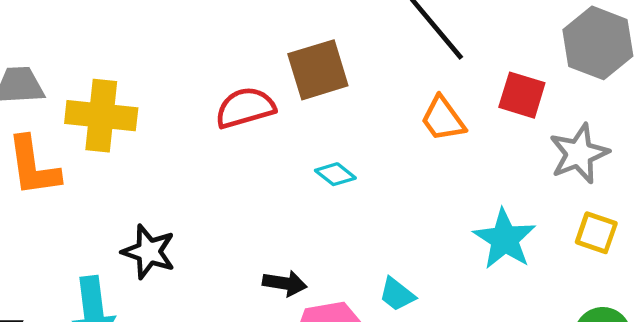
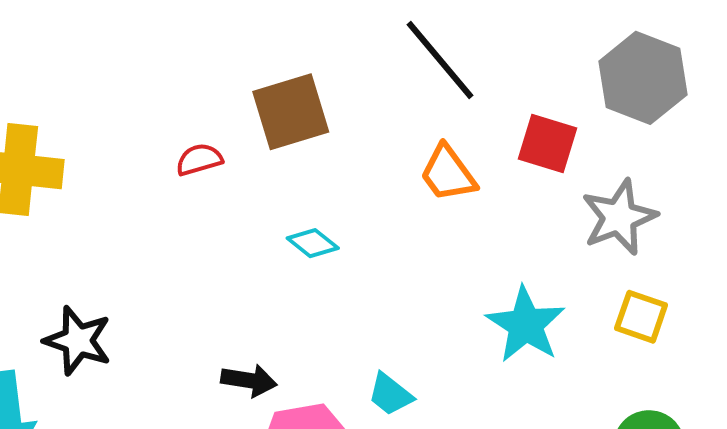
red semicircle: (245, 108) -> (199, 159), size x0.6

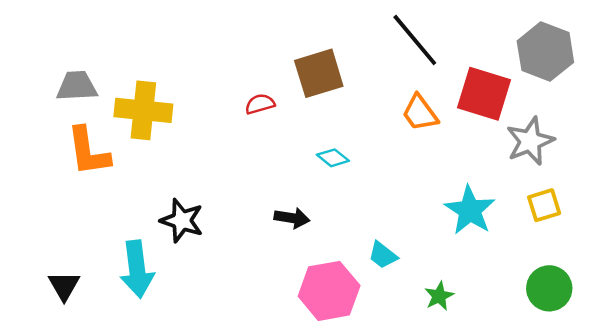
red square: (547, 144) -> (484, 94), size x1.4
yellow square: (641, 317) -> (544, 205), turned -36
black arrow: (249, 380) -> (292, 218), moved

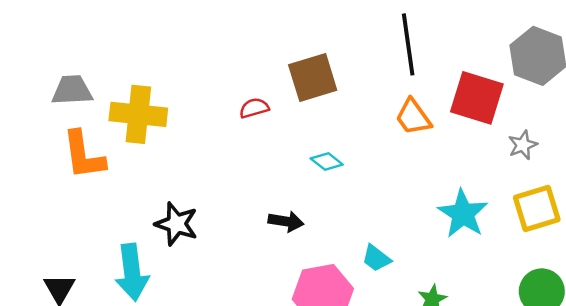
black line: (415, 40) -> (408, 44), turned 32
gray star: (530, 141) -> (523, 145), size x0.6
yellow square: (544, 205) -> (537, 209), size x1.4

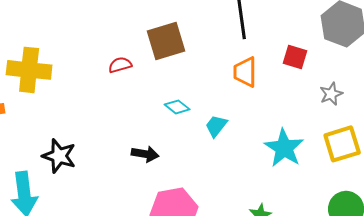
red square: (477, 98) -> (295, 57), size x0.6
orange trapezoid: (413, 117) -> (245, 72), turned 36
cyan trapezoid: (376, 258) -> (216, 126), moved, turned 90

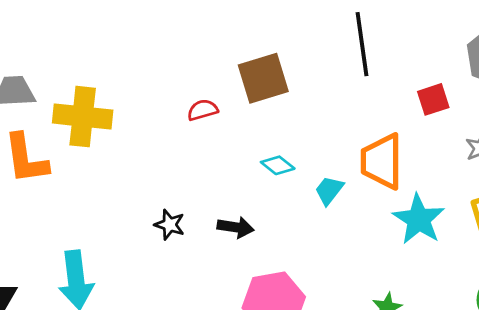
red square: (295, 57) -> (433, 99), turned -35
orange trapezoid: (245, 72) -> (382, 161), moved, size x1.4
black star: (59, 156) -> (170, 225), moved, size x0.7

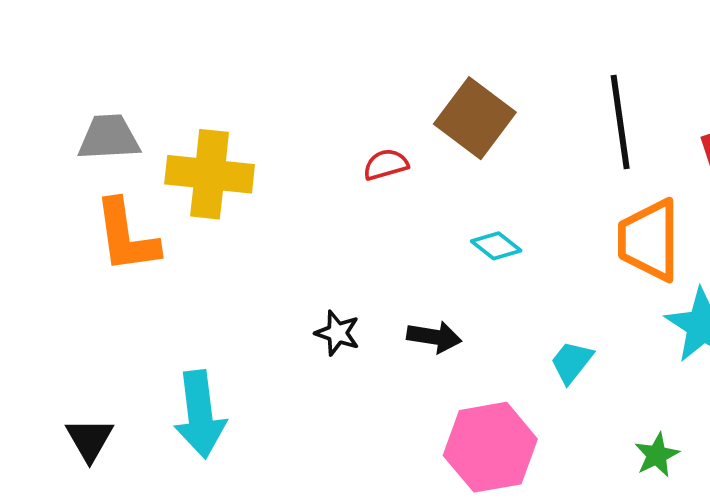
black line: (362, 44) -> (620, 122), moved
brown square: (263, 78) -> (475, 118), turned -36
cyan trapezoid: (329, 190) -> (572, 362), moved

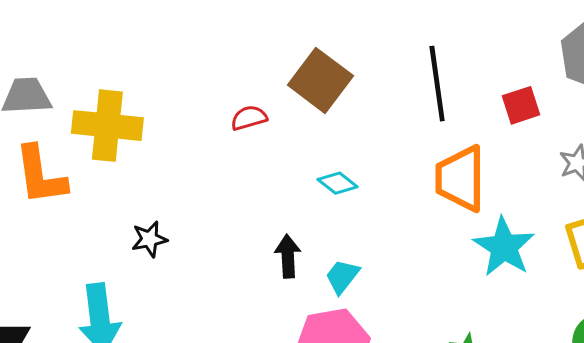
black star: (337, 333) -> (149, 239), moved, turned -30
black arrow: (434, 337) -> (288, 256), turned -102
cyan trapezoid: (572, 362) -> (342, 276), moved

